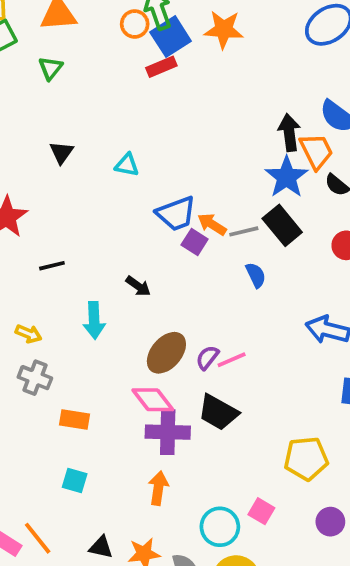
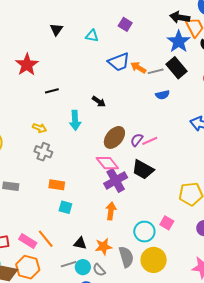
black arrow: (289, 133) -> (180, 17), turned -72
purple square: (195, 242) -> (125, 24), moved
blue semicircle: (256, 275) -> (162, 95), turned 104
orange rectangle: (75, 420) -> (57, 185), moved
purple cross: (168, 432) -> (116, 180), turned -30

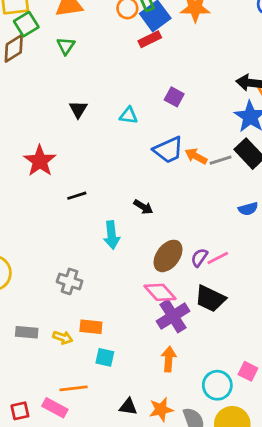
blue semicircle: (162, 95) -> (248, 209), moved
yellow arrow: (40, 128) -> (63, 337), moved
orange line: (46, 239) -> (74, 388), moved, turned -54

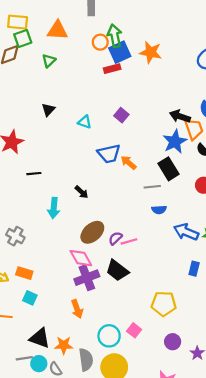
gray line: (221, 160) -> (152, 187), moved
orange arrow: (169, 359) -> (77, 309), turned 144
black triangle: (128, 407) -> (40, 338), size x1.5

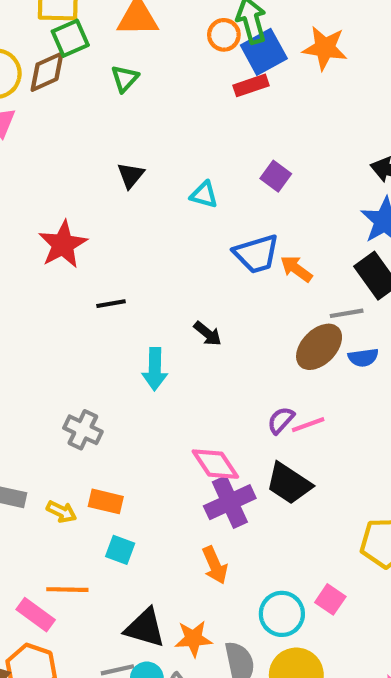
brown ellipse: (92, 232) -> (319, 347), moved

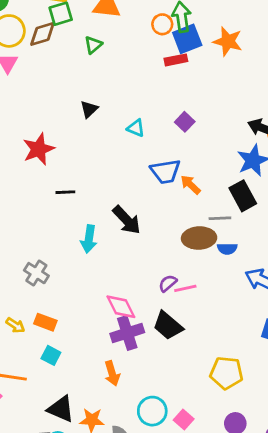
black arrow: (208, 334) -> (127, 220), size x1.6
brown ellipse: (319, 347) -> (199, 238), turned 36
pink square: (330, 599) -> (184, 419), moved

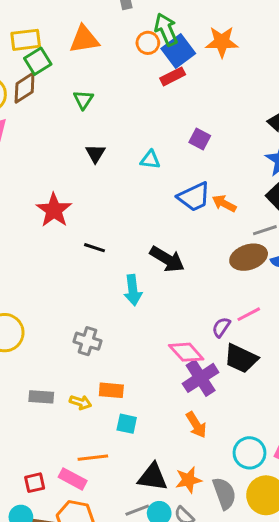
green triangle: (93, 45) -> (83, 100), moved
black line: (65, 192) -> (95, 248), turned 36
purple semicircle: (168, 283) -> (221, 327), moved

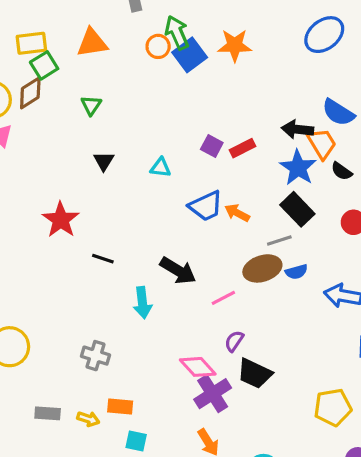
red rectangle: (173, 76) -> (243, 148), moved
pink line: (249, 314) -> (223, 298), moved

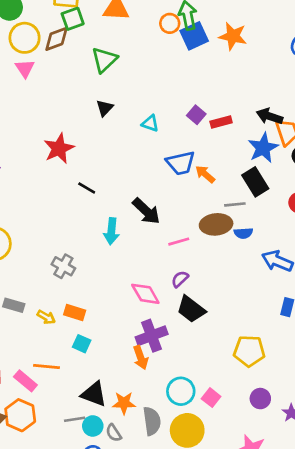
green triangle: (91, 105) -> (104, 60), size x1.5
purple cross: (213, 394) -> (152, 336), moved

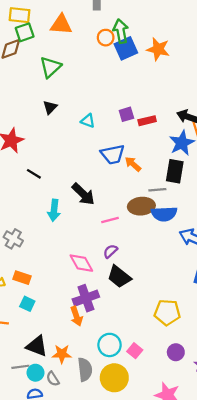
purple square: (196, 115) -> (126, 114), turned 32
black rectangle: (255, 182) -> (175, 171), turned 40
blue semicircle: (243, 233) -> (164, 214), size x1.6

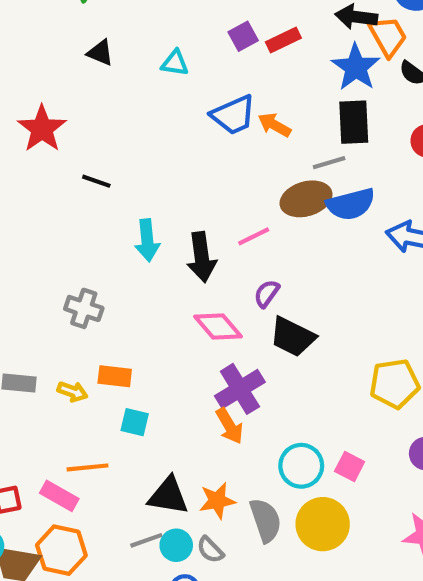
black triangle: (50, 107) -> (100, 53), turned -40
black arrow: (83, 194) -> (202, 257), moved, turned 50

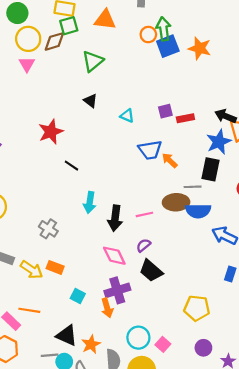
yellow arrow: (72, 392) -> (32, 270), size x1.5
cyan square: (135, 422) -> (78, 296), moved
orange star: (217, 501) -> (91, 344), turned -30

